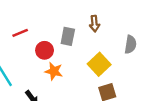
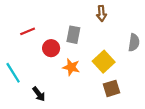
brown arrow: (94, 24) -> (101, 13), moved
orange star: (54, 71) -> (71, 67), moved

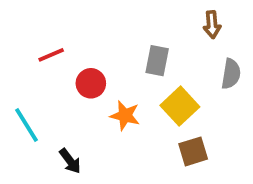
brown arrow: (101, 13) -> (212, 25), moved
gray rectangle: (73, 35) -> (157, 61), moved

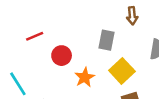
brown arrow: (212, 25) -> (132, 16), moved
orange star: (125, 115) -> (85, 77), turned 30

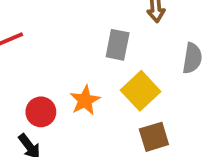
red circle: (62, 56) -> (41, 112), moved

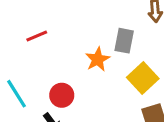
orange star: (85, 100) -> (98, 59), moved

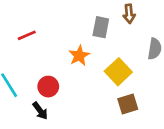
gray rectangle: (124, 41) -> (101, 27), moved

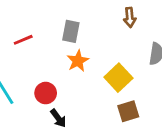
gray rectangle: (101, 27) -> (71, 31), moved
black arrow: (40, 111) -> (58, 118), moved

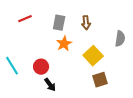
brown arrow: (130, 17) -> (86, 23), moved
red line: (23, 40) -> (25, 19), moved

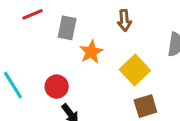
gray rectangle: (59, 23) -> (67, 28), moved

